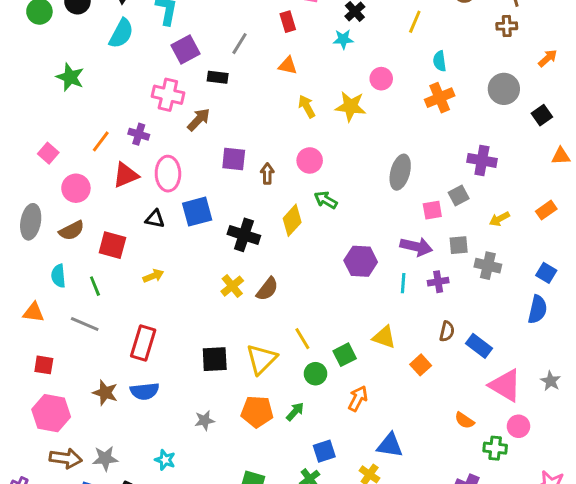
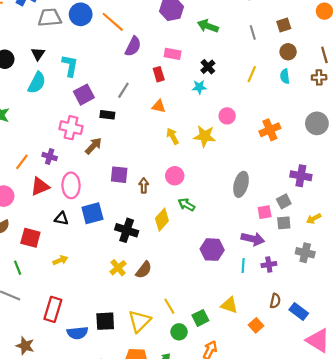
cyan semicircle: (440, 61) -> (285, 76), moved
gray square: (459, 245) -> (284, 223), moved
blue semicircle: (145, 391) -> (77, 333), moved

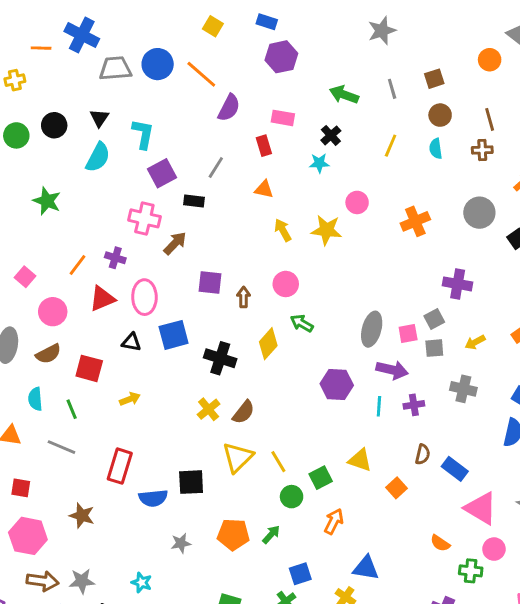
green arrow: (208, 26) -> (344, 95), moved
gray ellipse: (241, 184) -> (372, 329), moved
yellow triangle: (139, 321) -> (238, 457), moved

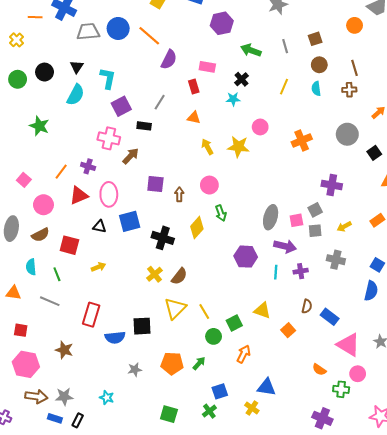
purple hexagon: (281, 57) -> (222, 23), moved
yellow cross: (15, 80) -> (17, 40), turned -32
green arrow: (302, 323) -> (221, 213), turned -140

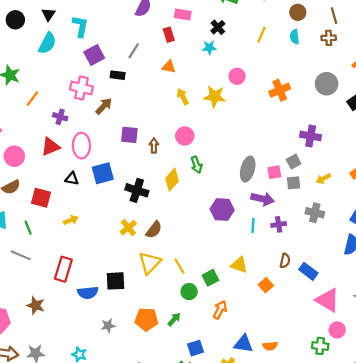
orange line: (61, 172) -> (32, 99), moved
orange semicircle: (319, 370) -> (270, 346), moved, turned -40

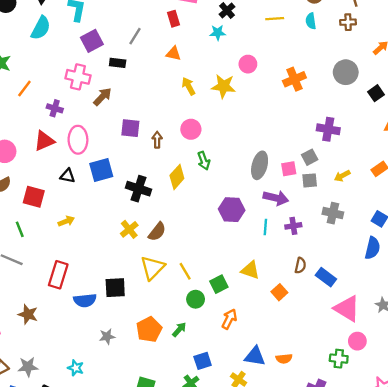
yellow line: (262, 35) -> (275, 19), turned 63
orange pentagon: (146, 319) -> (149, 329), turned -30

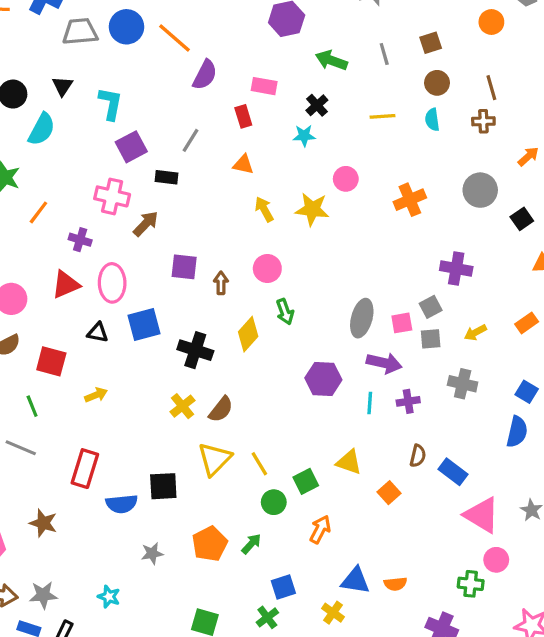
cyan semicircle: (41, 28) -> (42, 129), moved

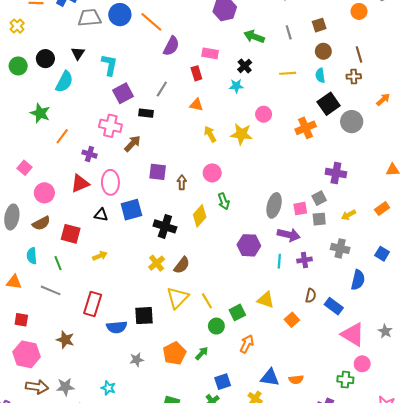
black square: (522, 219) -> (329, 104), moved, size x1.5
blue semicircle: (517, 432) -> (358, 280), moved

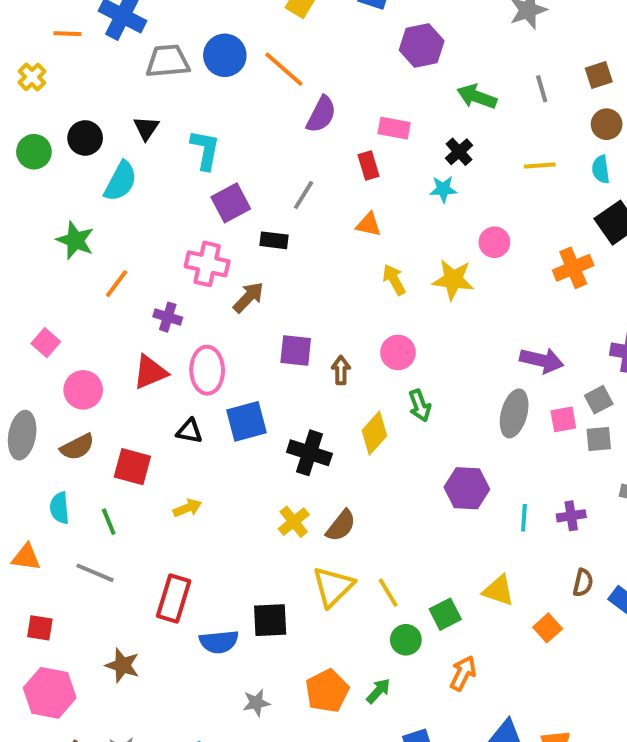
purple arrow: (289, 235) -> (542, 360), moved

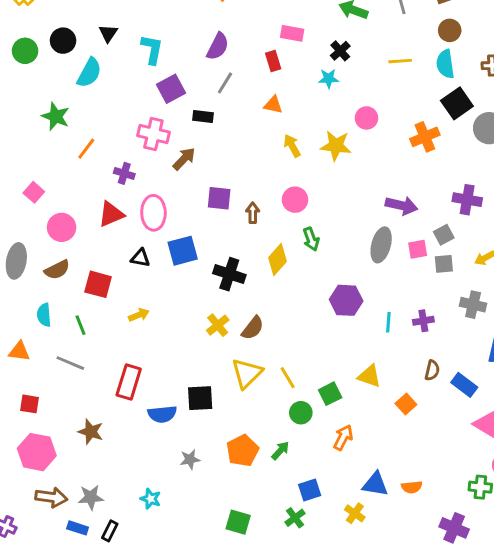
purple semicircle: (321, 114) -> (218, 46), moved
cyan semicircle: (601, 169) -> (445, 64), size x1.4

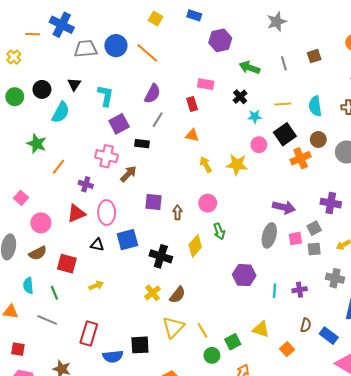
brown circle: (450, 30) -> (318, 139), moved
cyan star: (329, 79) -> (255, 117), moved
black square: (457, 103) -> (285, 134), moved

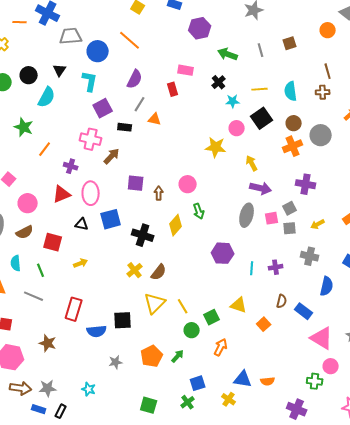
blue circle: (116, 46) -> (98, 51), moved
orange triangle: (192, 135) -> (155, 119), moved
orange cross: (301, 158) -> (293, 146), moved
yellow arrow: (206, 165) -> (252, 163), moved

